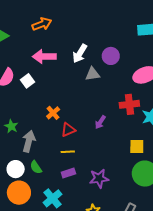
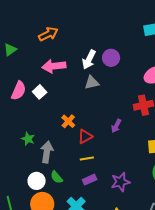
purple circle: (111, 56) -> (111, 58), moved
gray triangle: (93, 74) -> (92, 83), moved

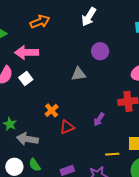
white arrow: (89, 60) -> (89, 17), moved
pink arrow: (54, 66) -> (27, 52), moved
gray arrow: (47, 152) -> (27, 139), turned -95
yellow line: (87, 159) -> (112, 154), moved

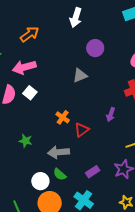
gray arrow: (27, 139) -> (59, 152), moved

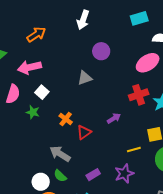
white square: (30, 93) -> (42, 92), moved
purple arrow: (111, 115) -> (114, 118), turned -144
green star: (26, 141) -> (33, 112), moved
gray arrow: (59, 152) -> (60, 154), turned 35

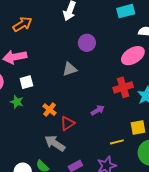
white square: (42, 92) -> (26, 82), turned 32
gray arrow: (60, 154) -> (55, 143), moved

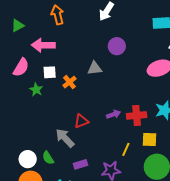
orange arrow: (22, 24) -> (58, 15), turned -84
red cross: (123, 87) -> (137, 115), moved
orange cross: (49, 110) -> (69, 82), moved
yellow line: (117, 142) -> (126, 149), turned -64

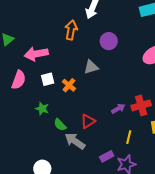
orange arrow: (58, 15) -> (71, 30), moved, turned 36
green star: (36, 90) -> (42, 109), moved
yellow line: (126, 149) -> (129, 137), moved
green semicircle: (48, 158) -> (60, 125), moved
purple rectangle: (80, 164) -> (107, 156), moved

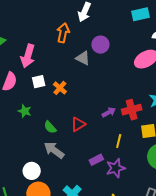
pink arrow: (36, 54) -> (28, 56), turned -65
gray triangle: (91, 67) -> (83, 58), moved, turned 42
green star: (42, 109) -> (25, 111), moved
gray arrow: (75, 141) -> (54, 150), moved

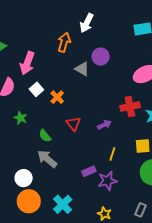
white square: (39, 82) -> (36, 89), turned -32
red cross: (132, 110) -> (130, 107), moved
red triangle: (78, 124) -> (73, 124), moved, turned -42

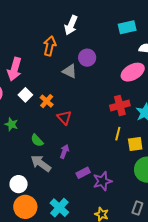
red triangle: (73, 124) -> (64, 117), moved
purple arrow: (104, 125) -> (64, 151), moved, turned -40
yellow line: (112, 154) -> (118, 134), moved

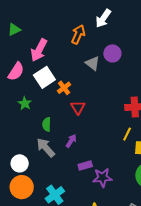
white square: (25, 95) -> (44, 77), size x1.5
green semicircle: (37, 140) -> (47, 124), turned 32

